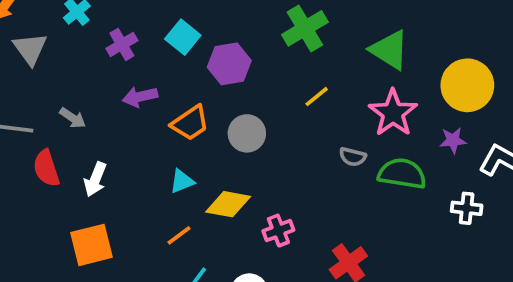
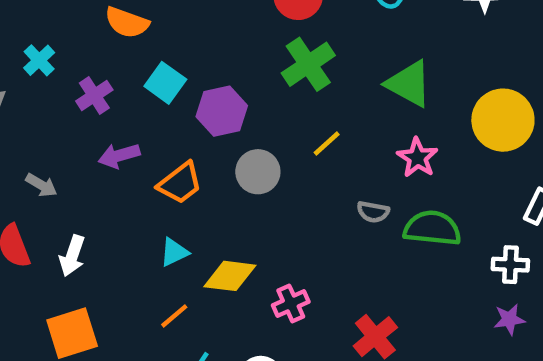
pink star: (393, 113) -> (417, 158), size x0.7
gray circle: (247, 133) -> (258, 172), moved
purple star: (453, 140) -> (509, 319), moved

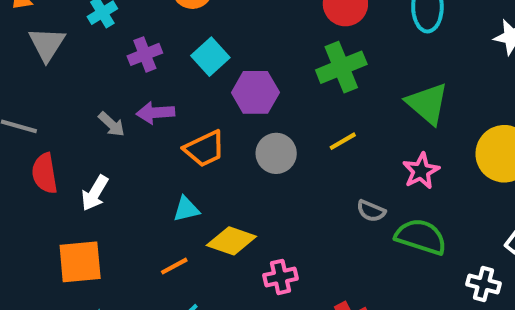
gray arrow: (41, 185) -> (112, 124), moved

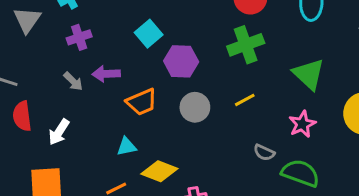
purple cross: (145, 54) -> (79, 37), moved

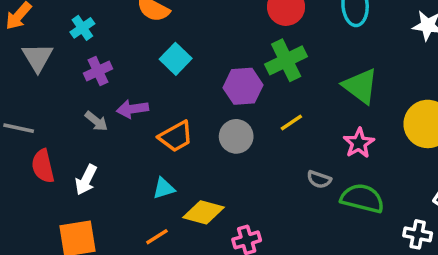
purple hexagon: (181, 61) -> (243, 86), moved

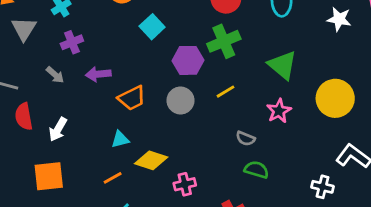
cyan square: (176, 59) -> (152, 27), moved
gray arrow: (96, 121) -> (55, 75), moved
green semicircle: (362, 198) -> (257, 170), moved, size x0.7

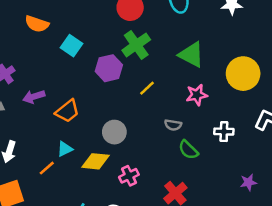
gray circle: (181, 100) -> (114, 132), moved
pink star: (279, 111) -> (197, 95), turned 30
green semicircle: (257, 170) -> (188, 150), turned -140
orange line: (113, 178) -> (47, 168), moved
white cross: (323, 187) -> (224, 132), moved

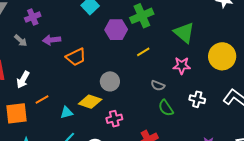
cyan triangle: (65, 149) -> (67, 113), moved
orange line: (47, 168) -> (42, 100), moved

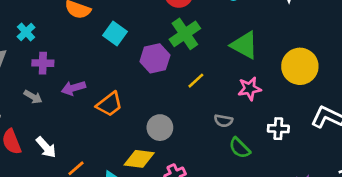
purple cross: (33, 17) -> (43, 63), turned 35
white arrow: (23, 80) -> (46, 147), turned -60

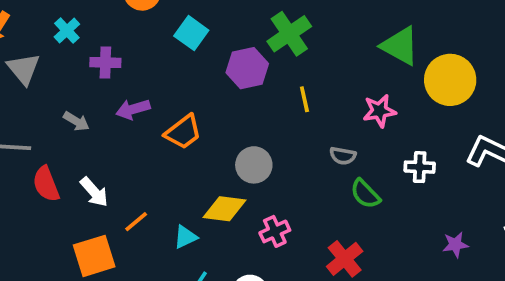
green triangle: (244, 45) -> (400, 46), moved
purple cross: (43, 63) -> (105, 62), moved
yellow line: (196, 81) -> (304, 99), turned -60

